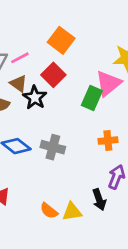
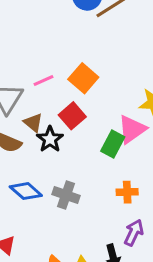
pink line: (20, 58) -> (44, 80), moved

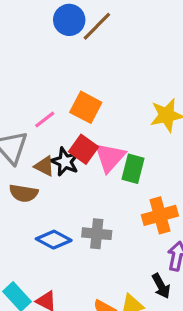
pink triangle: (132, 129) -> (110, 157), moved
black star: (50, 139) -> (65, 162), moved
orange cross: (127, 192) -> (160, 215), size x1.5

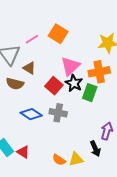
red square: (84, 149) -> (54, 86), moved
black star: (65, 162) -> (74, 83), moved
green rectangle: (133, 169) -> (90, 93), moved
orange cross: (160, 215) -> (99, 72), moved

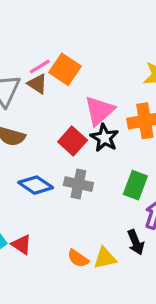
orange square: (58, 34) -> (65, 69), moved
brown triangle: (29, 68) -> (37, 84), moved
green rectangle: (90, 93) -> (135, 185), moved

